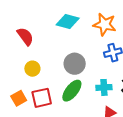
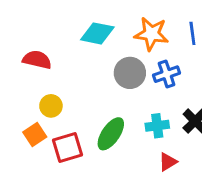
red semicircle: (25, 36) -> (37, 60), turned -36
gray circle: (75, 64) -> (130, 73), moved
orange square: (19, 98) -> (35, 134), moved

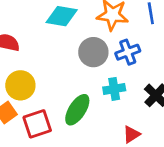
yellow circle: (51, 106) -> (20, 85), size x1.4
cyan cross: (157, 126) -> (114, 89), moved

